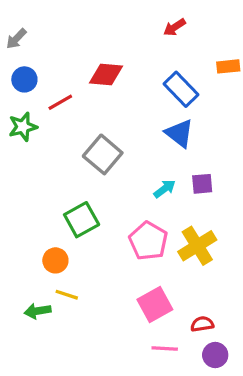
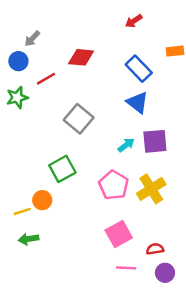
gray arrow: (16, 39) -> (32, 39), moved
purple square: (202, 184) -> (155, 141), size x1.5
yellow line: (67, 295) -> (22, 211), moved, turned -36

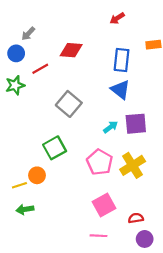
blue rectangle: (139, 69) -> (122, 60), turned 50
pink line: (126, 268) -> (98, 236), moved

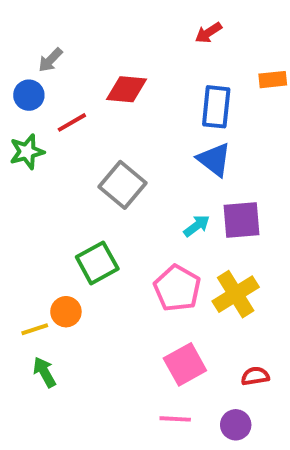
green arrow: (25, 209) -> (44, 372), turned 70
red semicircle: (136, 218) -> (255, 376), moved
purple circle: (145, 239) -> (236, 425), moved

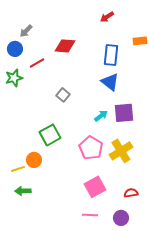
gray square: (123, 185) -> (63, 95), size x0.6
green arrow: (44, 372) -> (23, 191), turned -63

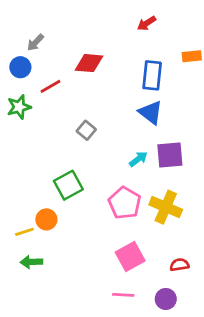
yellow cross: (121, 151) -> (166, 207), turned -35

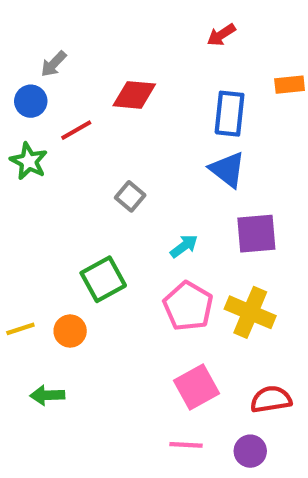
green star: (19, 107) -> (29, 161), turned -30
cyan arrow: (138, 159) -> (184, 246), moved
yellow line: (24, 232) -> (20, 329), moved
red semicircle: (179, 265) -> (271, 399), size x1.4

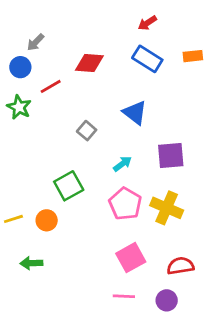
blue rectangle: (230, 114) -> (147, 59), moved, turned -64
blue triangle: (227, 169) -> (135, 113), moved

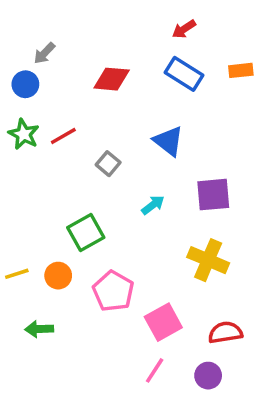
red line: (51, 86) -> (63, 136), moved
pink pentagon: (125, 204) -> (113, 291), moved
pink line: (124, 296) -> (155, 370), turned -60

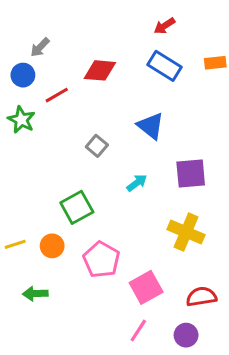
red line: (63, 136) -> (57, 95), moved

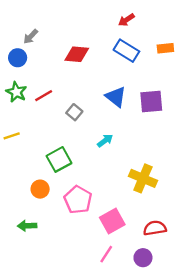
red line: (57, 95) -> (44, 96), moved
purple square: (191, 174) -> (151, 102), moved
yellow line: (15, 244) -> (12, 136), moved

